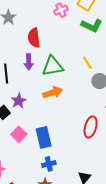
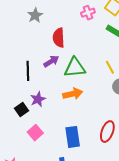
purple arrow: (29, 62) -> (51, 61), turned -126
blue rectangle: (44, 137) -> (73, 137), moved

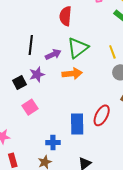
purple arrow: (51, 61) -> (53, 54), moved
green triangle: (75, 68) -> (78, 48), turned -40
blue rectangle: (73, 137) -> (77, 124), moved

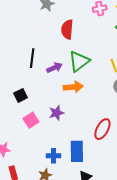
purple star: (37, 74) -> (56, 113), moved
blue rectangle: (77, 124) -> (77, 151), moved

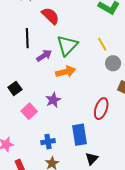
red semicircle: (67, 29) -> (50, 16), turned 138
black line: (32, 58) -> (27, 38), moved
blue cross: (54, 156) -> (48, 142), moved

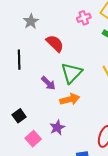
black line: (27, 38) -> (19, 60), moved
purple arrow: (44, 56) -> (48, 83), turned 77

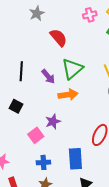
black line: (19, 60) -> (21, 71), moved
black square: (19, 116) -> (16, 106), turned -32
pink square: (33, 139) -> (36, 135), moved

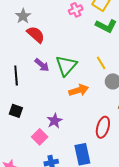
red semicircle: (59, 38) -> (36, 35), moved
purple arrow: (48, 77) -> (42, 65), moved
orange arrow: (68, 95) -> (79, 90), moved

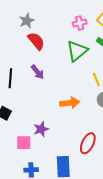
green triangle: (66, 66) -> (77, 51), moved
pink square: (40, 137) -> (24, 143), turned 35

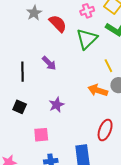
red semicircle: (36, 41) -> (58, 24), moved
orange arrow: (70, 103) -> (98, 90), moved, turned -150
purple star: (41, 129) -> (57, 105), moved

